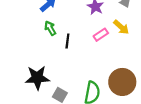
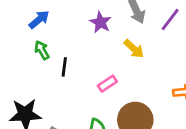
pink rectangle: (101, 35) -> (107, 84), moved

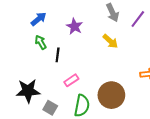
purple star: (100, 22) -> (74, 26), moved
pink rectangle: (107, 84) -> (71, 80), moved

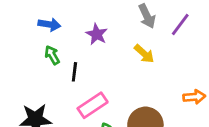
blue arrow: (39, 19) -> (49, 24), turned 49
pink rectangle: (71, 80) -> (93, 105), size x1.5

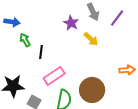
blue arrow: (49, 24) -> (12, 22), moved
purple star: (97, 34) -> (71, 23), moved

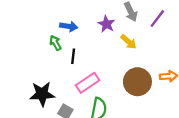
blue arrow: (12, 22) -> (69, 26), moved
brown circle: (92, 90) -> (137, 82), moved

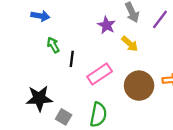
blue arrow: (69, 26) -> (40, 16), moved
pink rectangle: (88, 83) -> (100, 74), moved

